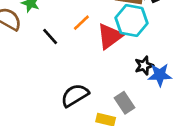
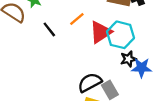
cyan hexagon: (132, 20) -> (120, 35), moved
black semicircle: (75, 95) -> (90, 83), moved

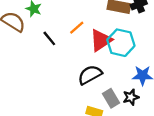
black star: (128, 59) -> (131, 97), moved
black semicircle: (90, 83) -> (90, 75), moved

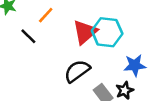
orange line: (77, 28) -> (46, 15), moved

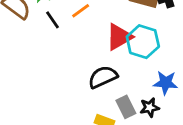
black line: (28, 36) -> (52, 20), moved

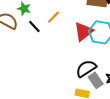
black semicircle: (103, 77) -> (86, 69), moved

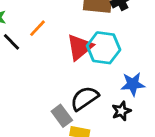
gray rectangle: (96, 80) -> (62, 116), moved

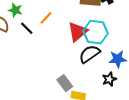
black semicircle: (84, 98) -> (90, 54), moved

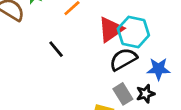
black line: (27, 28) -> (56, 49), moved
gray rectangle: (65, 83) -> (123, 94), moved

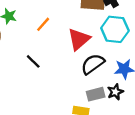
cyan hexagon: (133, 32) -> (115, 29), moved
gray rectangle: (123, 94) -> (96, 94), turned -66

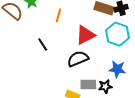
orange line: (43, 24) -> (58, 15), turned -40
black semicircle: (93, 64) -> (78, 59), moved

